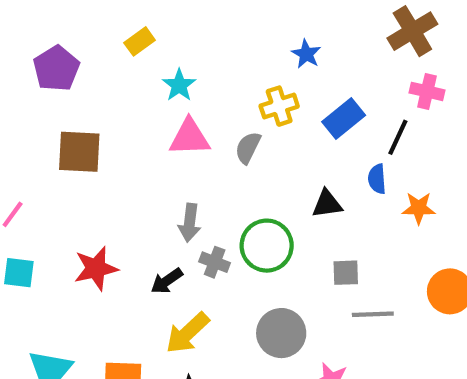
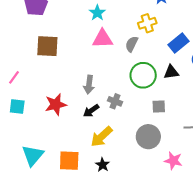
blue rectangle: (344, 119) -> (178, 43), moved
gray arrow: (190, 223) -> (89, 85), moved
green circle: (267, 246) -> (143, 75), moved
gray square: (346, 273) -> (159, 106), moved

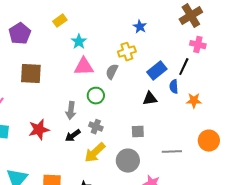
green circle: (143, 75) -> (96, 96), moved, size x0.7
yellow arrow: (101, 137) -> (95, 153), moved

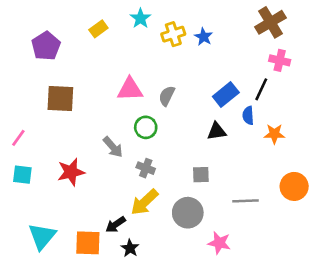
cyan star: (79, 42) -> (140, 18), moved
yellow cross: (127, 52) -> (173, 34), moved
gray arrow: (71, 111) -> (113, 147), turned -48
black arrow: (73, 136) -> (116, 225), moved

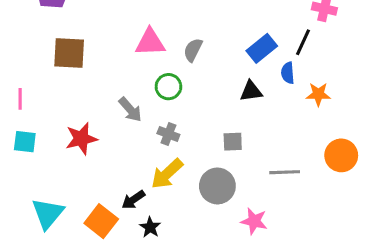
pink line: (18, 138) -> (20, 99), turned -36
orange square: (88, 243) -> (101, 221), turned 36

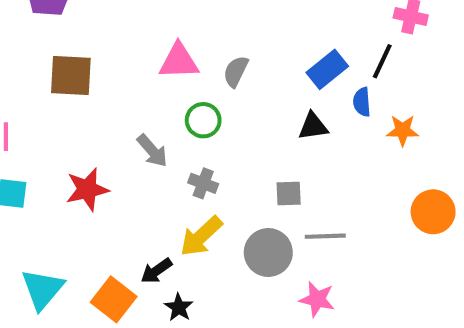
gray line: (285, 172) -> (325, 236), moved

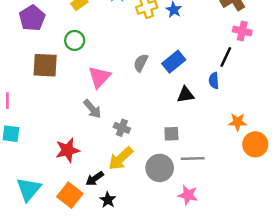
pink triangle: (179, 61) -> (99, 77), moved, turned -45
blue rectangle: (327, 69) -> (174, 62), moved
green circle: (203, 120) -> (75, 40), moved
orange star: (403, 130) -> (238, 122), moved
red star: (87, 189) -> (68, 150), moved

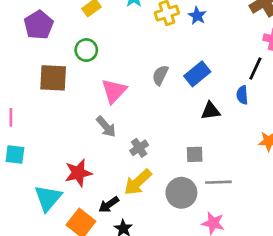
gray cross: (122, 128) -> (139, 148), turned 35
cyan triangle: (29, 189) -> (48, 198), moved

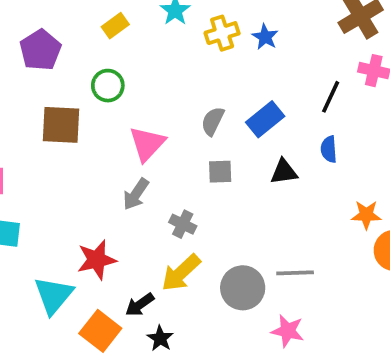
black line: (255, 69) -> (331, 97), moved
gray arrow: (106, 127) -> (136, 194), turned 75
gray cross: (139, 148) -> (183, 224), turned -30
gray square: (195, 154) -> (220, 172), moved

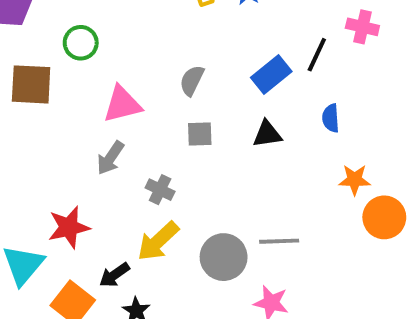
blue rectangle: (265, 119) -> (271, 75), moved
pink triangle: (147, 144) -> (122, 104), turned 33
blue semicircle: (329, 149) -> (331, 118), moved

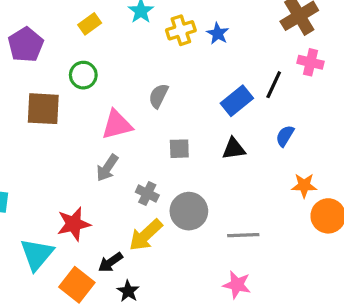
gray semicircle: (192, 80) -> (158, 96), moved
blue semicircle: (331, 118) -> (285, 136), turned 35
gray circle: (224, 257) -> (189, 211), moved

